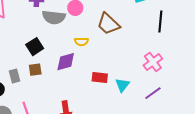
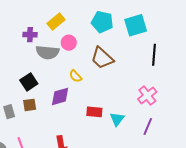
yellow semicircle: (81, 42) -> (75, 76), turned 48
purple line: (153, 93) -> (148, 127), turned -30

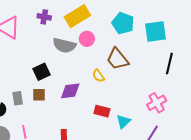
yellow rectangle: (56, 22) -> (77, 16), size x1.4
purple cross: (30, 35) -> (44, 17), moved
yellow semicircle: (75, 76) -> (98, 76), moved

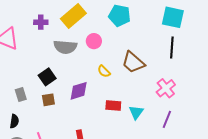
cyan square: (155, 32) -> (173, 17), moved, turned 30
pink circle: (87, 39) -> (94, 41), moved
brown trapezoid: (118, 59) -> (133, 62), moved
gray rectangle: (18, 98) -> (21, 95), moved

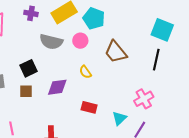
cyan pentagon: (120, 15) -> (94, 18), moved
brown trapezoid: (133, 62) -> (116, 52), moved
cyan triangle: (136, 112) -> (119, 118), moved

